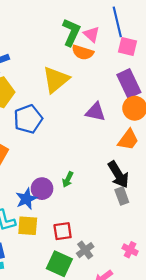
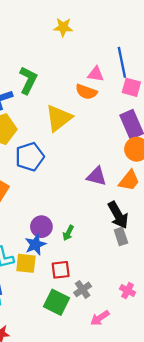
green L-shape: (71, 32) -> (28, 80), moved
pink triangle: (91, 34) -> (96, 74), turned -36
purple triangle: (95, 112) -> (97, 176), moved
green arrow: (68, 179) -> (68, 233), moved
blue star: (26, 199) -> (35, 244), moved

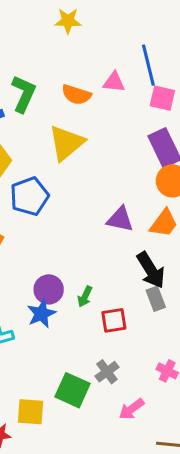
orange semicircle: (86, 92) -> (76, 95), moved
yellow square: (26, 263) -> (31, 412), moved
red square: (61, 270) -> (114, 320), moved

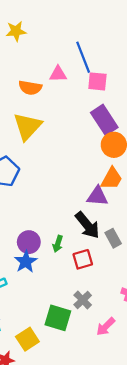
purple triangle: (120, 219) -> (97, 196), moved
black arrow: (151, 270) -> (87, 225), moved
yellow square: (31, 412) -> (27, 339), turned -30

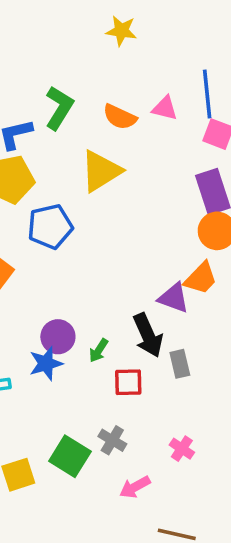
gray cross: (83, 300) -> (112, 440), turned -30

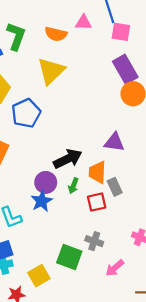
orange trapezoid: (201, 278) -> (97, 172), moved, turned 150
black arrow: (148, 335) -> (68, 159), moved, turned -80
gray rectangle: (180, 364) -> (115, 187), moved

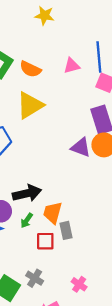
pink triangle: (83, 23) -> (72, 66), turned -30
orange semicircle: (56, 34) -> (30, 69), moved
purple triangle: (114, 142) -> (81, 147), moved

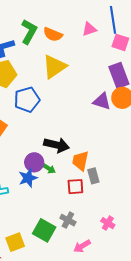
black arrow: (27, 193) -> (57, 145), turned 30
green arrow: (27, 220) -> (49, 168), moved, turned -88

